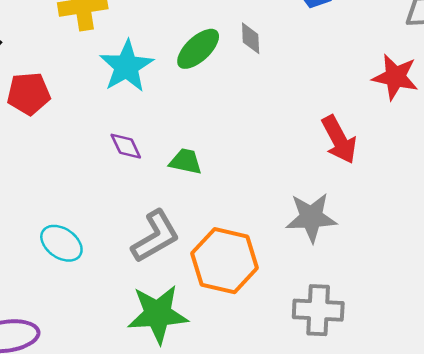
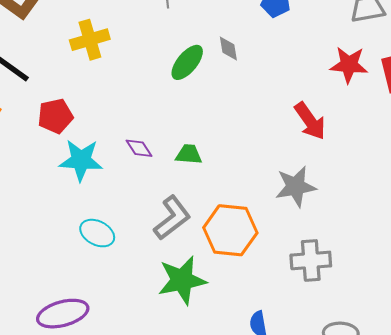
cyan star: (126, 66) -> (81, 160), moved, turned -30

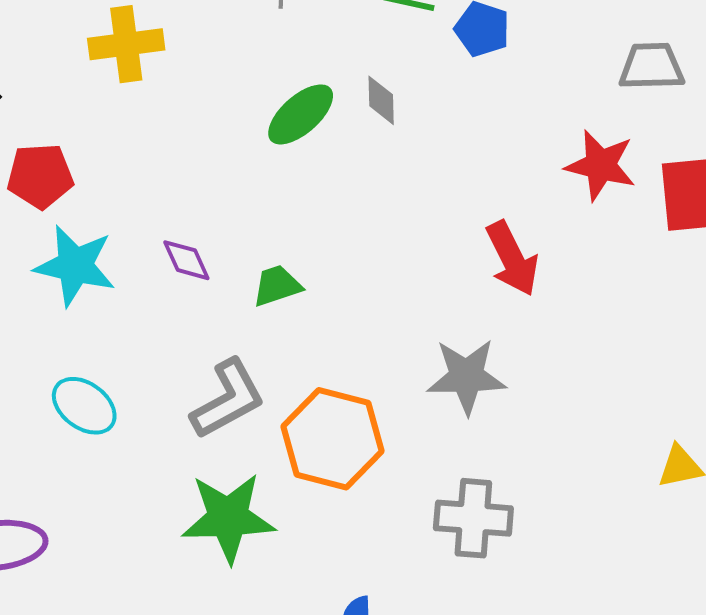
green trapezoid: (189, 154) -> (277, 286), turned -32

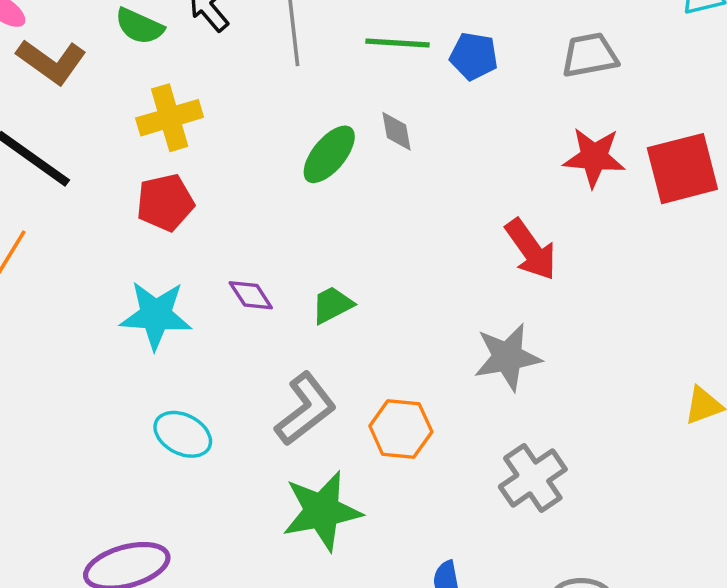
gray trapezoid: (651, 66) -> (590, 55), moved
red pentagon: (40, 176) -> (165, 203), moved
orange hexagon: (333, 439) -> (401, 429), size x0.7
gray cross: (473, 518) -> (533, 478), turned -30

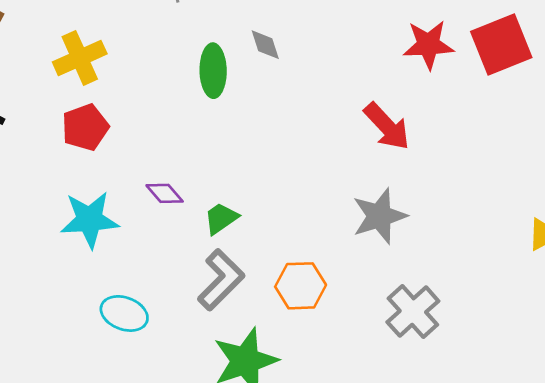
green ellipse: (329, 154) -> (213, 71), turned -33
green trapezoid: (332, 305) -> (221, 218), moved

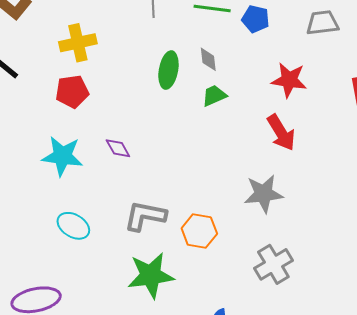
red star: (428, 45) -> (289, 80), moved
green trapezoid: (221, 218) -> (214, 96), moved
gray L-shape: (221, 280) -> (145, 216), turned -135

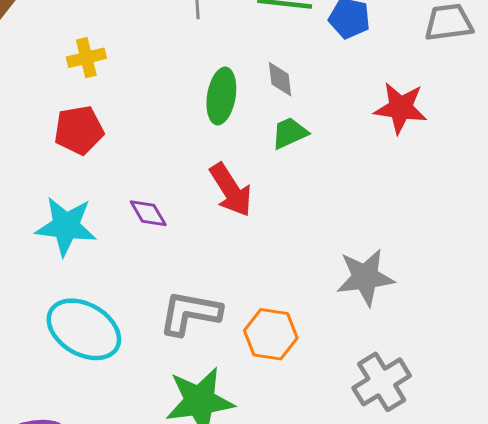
yellow cross: (78, 43) -> (86, 58), size x0.7
red arrow: (281, 133) -> (231, 190), moved
cyan ellipse: (73, 226) -> (84, 329), size x1.5

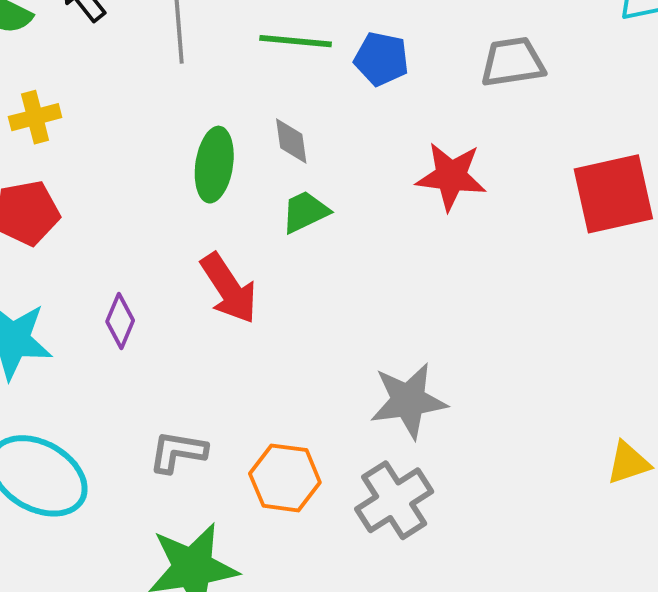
purple diamond: (148, 213) -> (120, 321), turned 54
gray L-shape: (190, 313) -> (178, 452), size x0.7
gray cross: (382, 382) -> (394, 500), moved

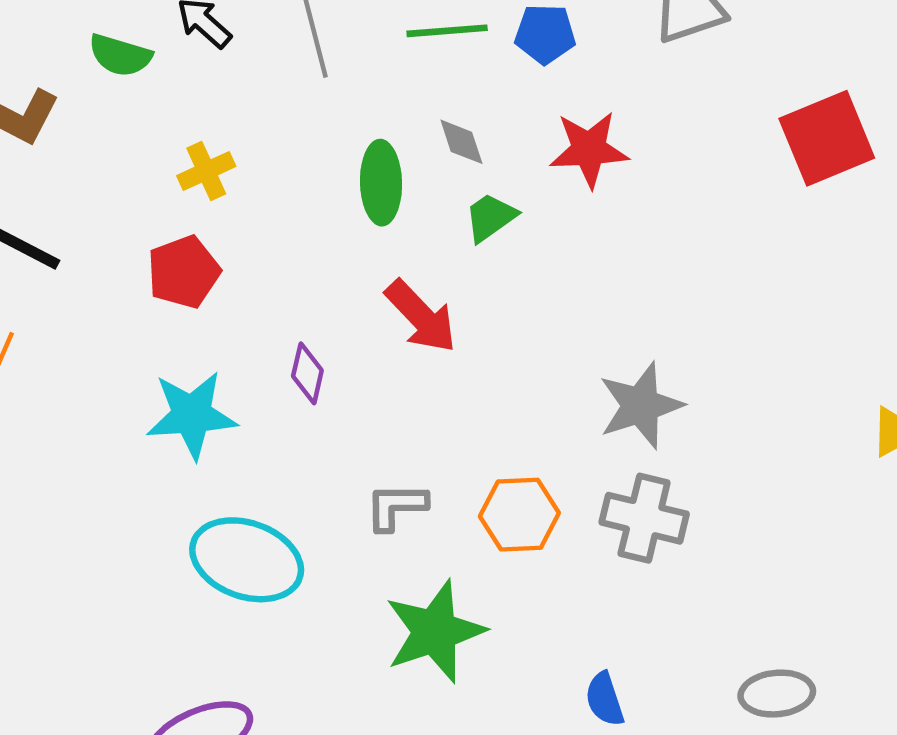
yellow cross: (35, 117) -> (206, 171), moved
red star: (451, 176) -> (589, 149), moved
gray cross: (394, 500) -> (644, 518), turned -34

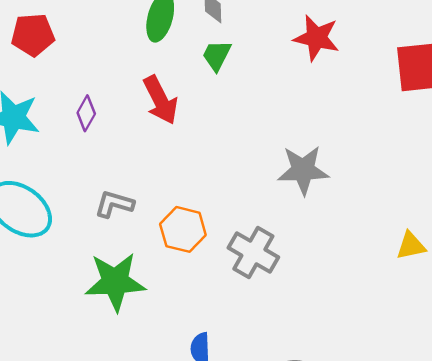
red star: (589, 149) -> (316, 38), moved
green trapezoid: (490, 217) -> (217, 55), turned -44
gray star: (641, 406) -> (303, 170), moved

